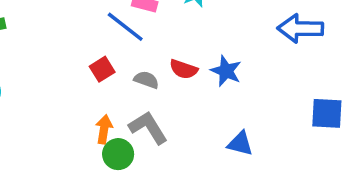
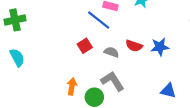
blue star: (226, 71) -> (160, 47), turned -30
orange arrow: (104, 129) -> (72, 86), moved

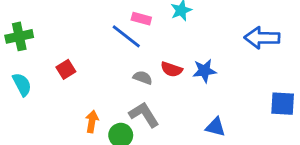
red square: (85, 46) -> (66, 69), moved

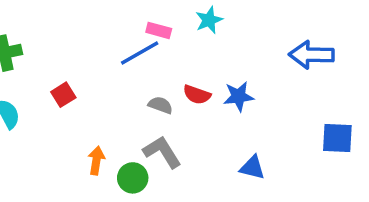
blue line: (126, 36) -> (140, 53), turned -68

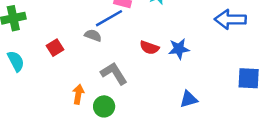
gray semicircle: (160, 105) -> (93, 35), moved
gray L-shape: (162, 152) -> (114, 73), moved
blue triangle: (252, 167) -> (189, 99), turned -30

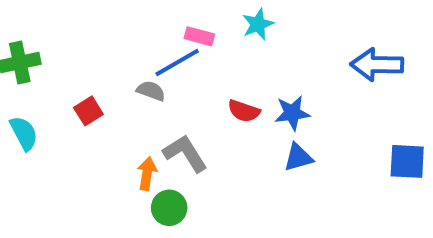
orange arrow: (78, 94) -> (147, 174), moved
blue triangle: (189, 99) -> (298, 157), moved

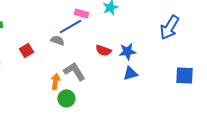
blue arrow: (377, 65) -> (169, 27), turned -60

